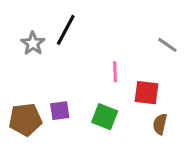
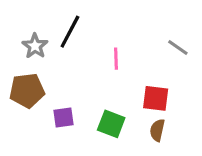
pink line: (115, 72) -> (116, 59), moved
brown pentagon: (25, 120) -> (27, 90), moved
brown semicircle: (160, 124) -> (157, 130), moved

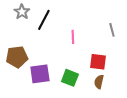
gray star: (35, 46) -> (22, 12), moved
gray line: (178, 48) -> (112, 30), turned 40
purple square: (64, 117) -> (40, 74), size x1.5

